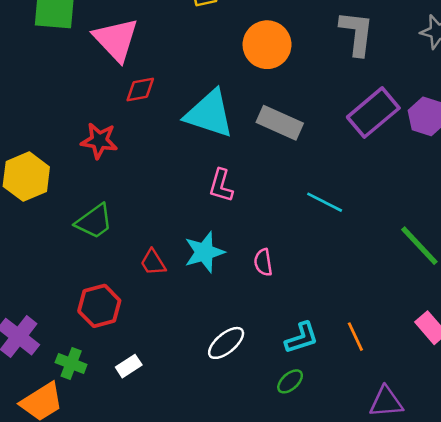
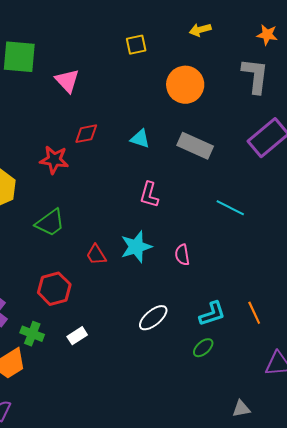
pink triangle: (116, 40) -> (67, 81), size x0.7
red diamond: (140, 89) -> (86, 134), moved
cyan triangle: (209, 114) -> (140, 139), size x0.5

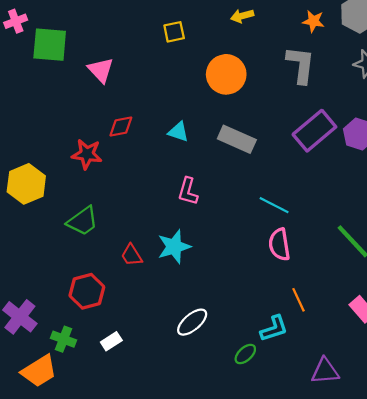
pink semicircle: (182, 255) -> (279, 244), moved, size x1.4
orange line: (254, 313) -> (298, 300), moved
cyan L-shape: (212, 314) -> (274, 328), moved

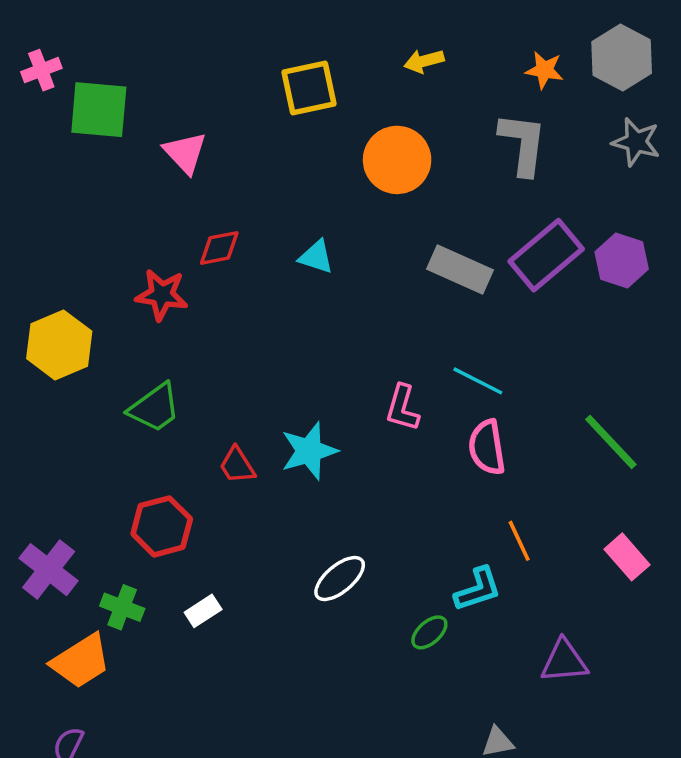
yellow square: (174, 32) -> (309, 88), size x1.5
gray rectangle: (237, 139) -> (460, 269), moved
pink L-shape: (188, 191) -> (402, 408), moved

